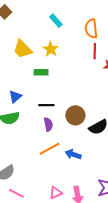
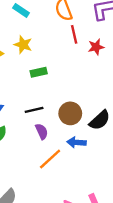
green rectangle: (41, 72) -> (39, 72), moved
blue arrow: (73, 154) -> (76, 142), moved

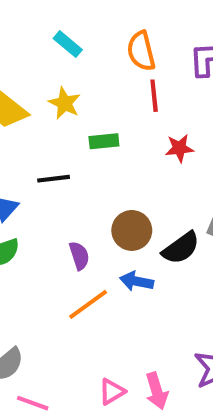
red star: (96, 47) -> (179, 148), moved
green rectangle: (39, 72) -> (104, 141), moved
black line: (34, 110) -> (54, 179), moved

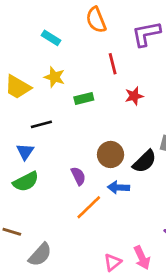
orange semicircle: (141, 51) -> (96, 20), moved
black line: (54, 179) -> (41, 124), moved

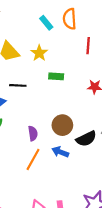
orange semicircle: (96, 20) -> (70, 19), moved
red line: (113, 64) -> (88, 46), moved
orange line: (89, 207) -> (33, 159), turned -35

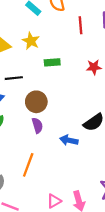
brown circle: (62, 125) -> (36, 102), moved
orange line: (33, 159) -> (28, 165), moved

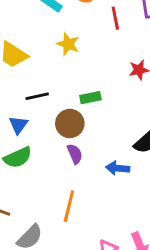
yellow star: (31, 41) -> (68, 44), moved
green rectangle: (52, 62) -> (90, 98), moved

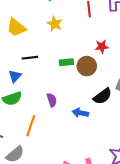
brown circle: (70, 123) -> (87, 66), moved
orange line: (69, 206) -> (31, 126), moved

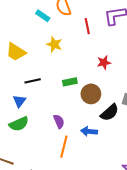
brown circle: (87, 66) -> (91, 94), moved
orange line: (31, 126) -> (64, 147), moved

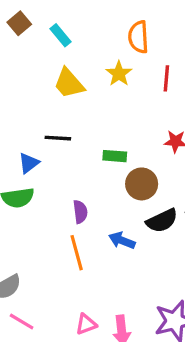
cyan rectangle: (43, 16) -> (61, 35), moved
yellow star: (54, 44) -> (119, 74), moved
yellow trapezoid: (16, 52) -> (69, 83), moved
orange line: (64, 147) -> (77, 253), turned -45

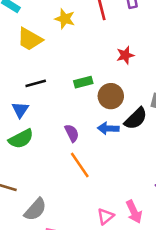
blue arrow: (122, 240) -> (108, 128), moved

